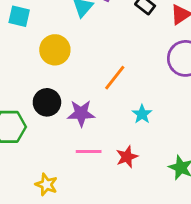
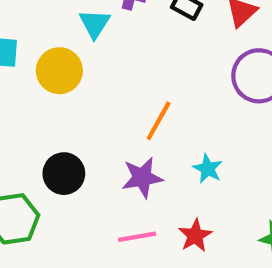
yellow circle: (55, 50) -> (59, 71), moved
purple star: (81, 113) -> (142, 178), moved

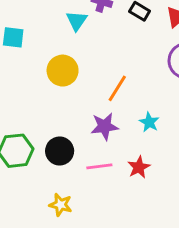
yellow circle: (59, 71) -> (63, 71), moved
black circle: (64, 174) -> (60, 151), moved

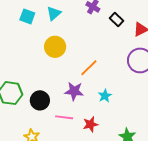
cyan triangle: (77, 21) -> (54, 13), moved

